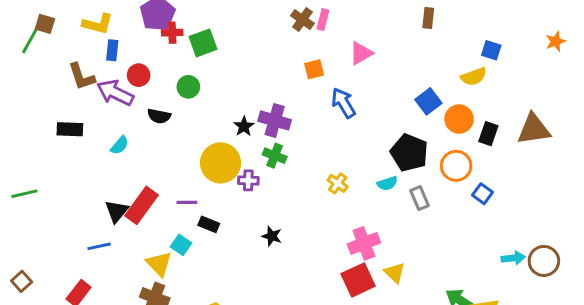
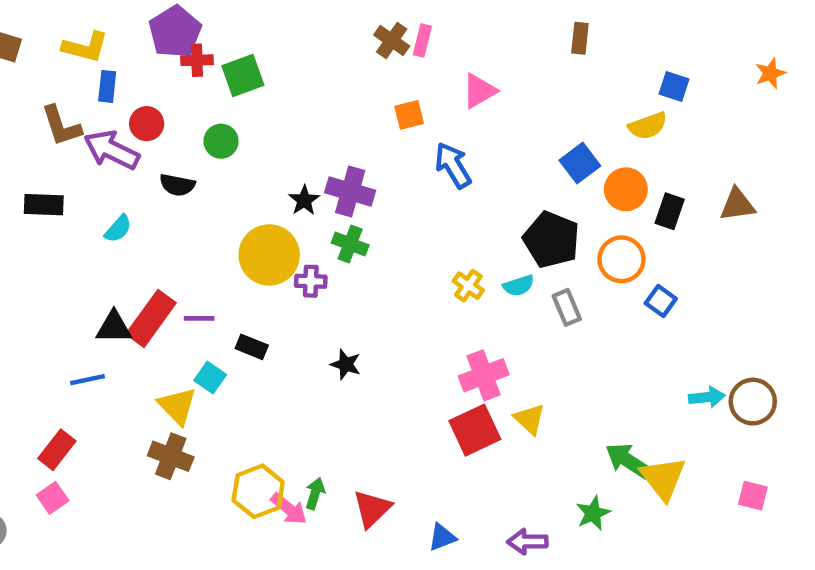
brown triangle: (534, 129) -> (737, 205), size x0.7
yellow cross: (338, 183) -> (468, 286), moved
purple line: (187, 202) -> (199, 318), moved
black triangle: (117, 211) -> (114, 327), turned 50

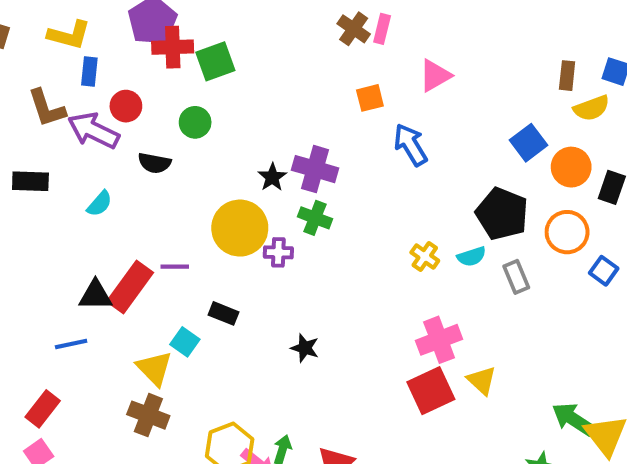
brown rectangle: (580, 38) -> (567, 76), moved
red cross: (197, 60) -> (173, 47), size x1.4
purple line: (199, 318) -> (175, 267), moved
black star: (346, 364) -> (305, 348), moved

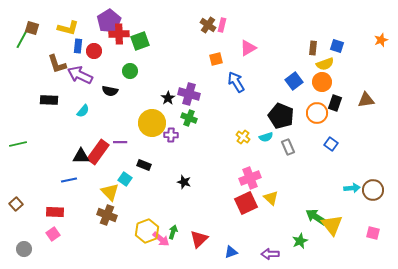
red circle: (126, 106) -> (94, 51), moved
orange circle: (571, 167) -> (322, 82), moved
orange circle: (567, 232) -> (317, 113), moved
red rectangle: (43, 409) -> (55, 212), turned 54

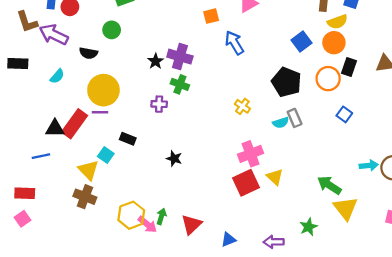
yellow circle: (152, 123) -> (103, 90), moved
cyan semicircle: (266, 137) -> (281, 123), moved
green arrow: (316, 217) -> (329, 185), moved

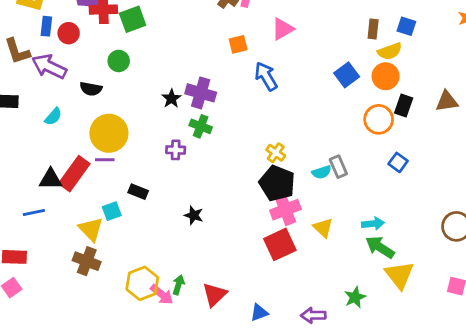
black pentagon: (286, 82) -> (277, 183), moved
cyan square: (106, 155) -> (112, 211), turned 35
cyan arrow: (369, 165) -> (373, 224), moved
yellow triangle: (275, 177) -> (323, 228), moved

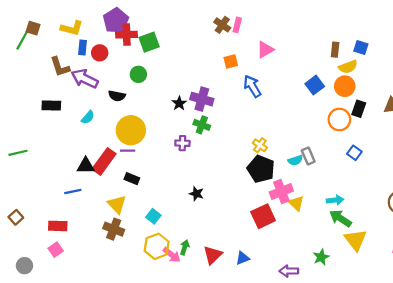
black rectangle: (138, 192) -> (132, 179), moved
pink cross: (285, 210) -> (281, 191), moved
cyan square: (112, 211) -> (153, 216), moved, turned -32
blue triangle: (259, 313) -> (243, 258), moved

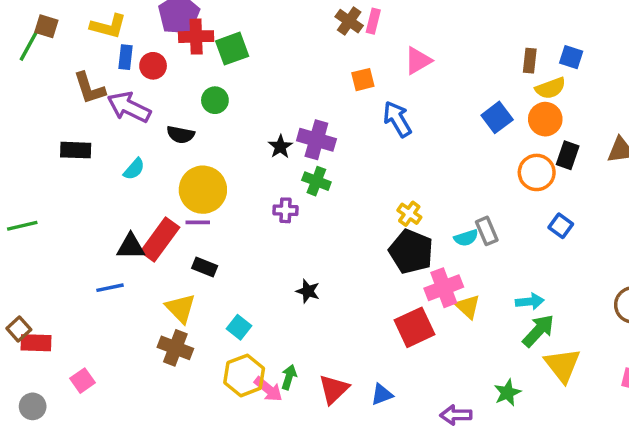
green arrow: (340, 218) -> (538, 331), turned 100
red rectangle: (58, 226) -> (36, 343), moved

